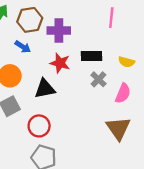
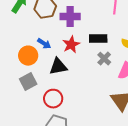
blue arrow: (23, 47) -> (44, 44), moved
red star: (60, 63) -> (71, 45), turned 30

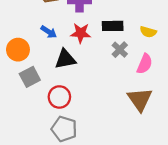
red star: (71, 45) -> (81, 33), turned 30
orange circle: (28, 56) -> (18, 50), moved

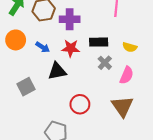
orange circle: (18, 50) -> (16, 40), moved
red circle: (59, 97) -> (80, 104), moved

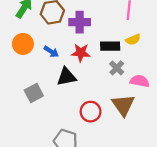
yellow semicircle: (130, 47) -> (133, 40), moved, turned -40
pink semicircle: (127, 75) -> (140, 81), turned -102
brown triangle: (122, 106) -> (123, 105), moved

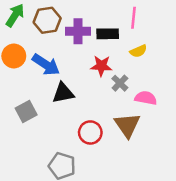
black rectangle: (110, 46) -> (108, 34), moved
blue arrow: (51, 52) -> (46, 65), size x1.6
red star: (81, 53) -> (101, 66), moved

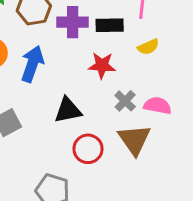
blue arrow: (46, 65) -> (32, 64), turned -104
gray cross: (120, 83) -> (125, 101), moved
black triangle: (63, 93) -> (68, 110), moved

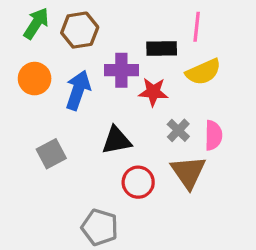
purple cross: (73, 22) -> (121, 70), moved
yellow semicircle: (148, 47) -> (203, 72), size x1.5
pink semicircle: (158, 106) -> (213, 135), turned 80

